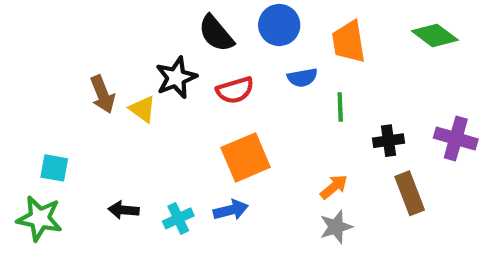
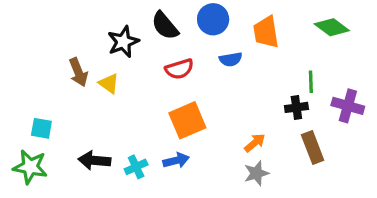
black star: (176, 78) -> (123, 42), moved
green line: (340, 107) -> (311, 82), moved
black arrow: (124, 210) -> (94, 160), size x1.4

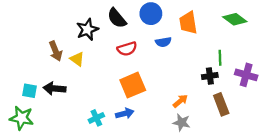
black arrow: (94, 160) -> (54, 88), moved
gray star: (256, 173) -> (181, 123), turned 30

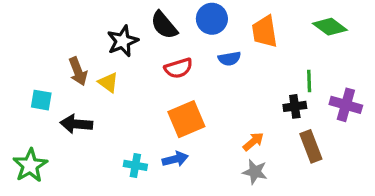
cyan square: (29, 91) -> (41, 100), moved
green star: (22, 118) -> (30, 165), turned 30
cyan cross: (96, 118) -> (135, 165), turned 35

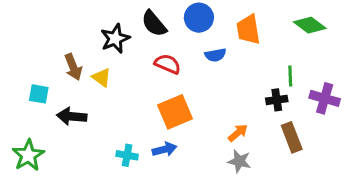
red semicircle: (178, 68) -> (167, 64), turned -140

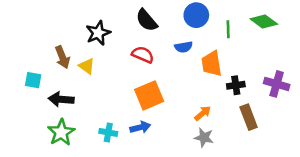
blue circle: (199, 18) -> (196, 15), moved
black semicircle: (154, 24) -> (147, 20), moved
orange trapezoid: (248, 30) -> (212, 64), moved
green line: (290, 76) -> (228, 29), moved
green star: (28, 155) -> (61, 132), moved

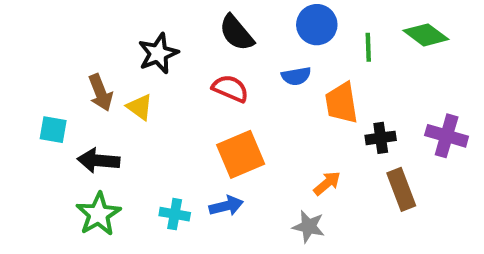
gray star: (204, 138) -> (309, 226), moved

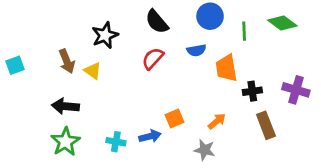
red semicircle: (230, 88) -> (153, 58), turned -70
cyan square: (53, 130) -> (15, 65), moved, turned -30
orange square: (241, 154) -> (175, 118), moved, size x0.6

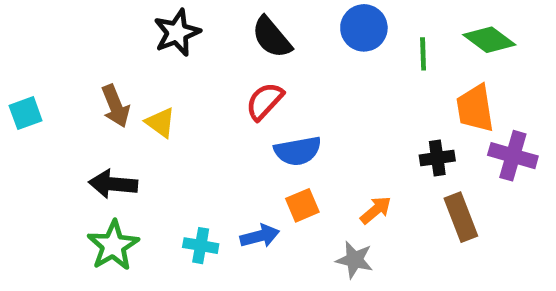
black star: (105, 35) -> (177, 33), moved
blue semicircle: (196, 50) -> (298, 151), moved, size x1.4
orange trapezoid: (226, 68) -> (475, 108), moved

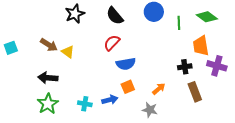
brown arrow: (115, 106) -> (49, 45), turned -36

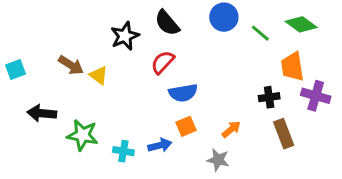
black star: (75, 14) -> (125, 36), moved
green line: (179, 23) -> (260, 33), turned -48
black arrow: (48, 78) -> (42, 113), moved
green star: (48, 104) -> (83, 135), moved, turned -30

